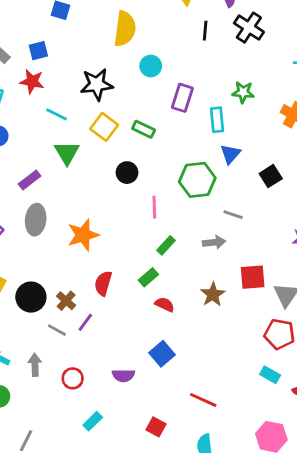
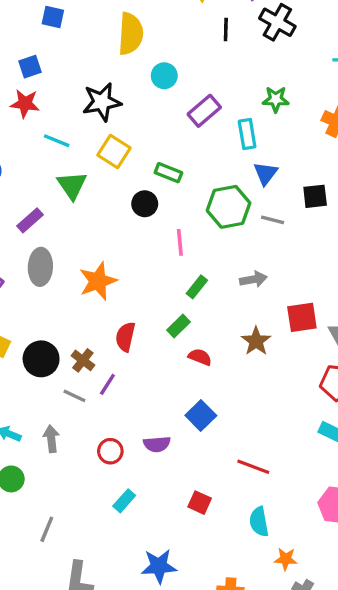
purple rectangle: (182, 98) -> (204, 111), turned 36
green rectangle: (144, 129) -> (168, 173), moved
black square: (271, 176) -> (315, 196), turned 30
gray line: (233, 215) -> (273, 220), moved
red circle: (73, 378) -> (110, 451), moved

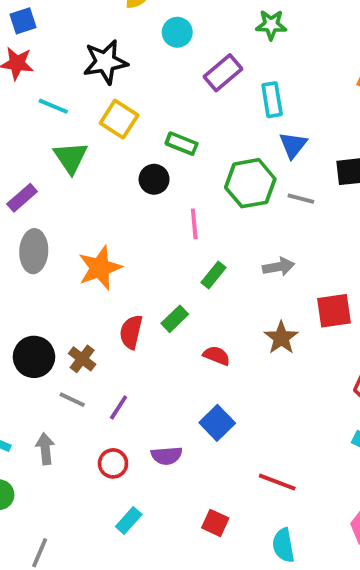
green star: (276, 99) -> (271, 25), moved
green rectangle: (179, 326) -> (175, 319), moved
purple line: (107, 384) -> (119, 407), moved

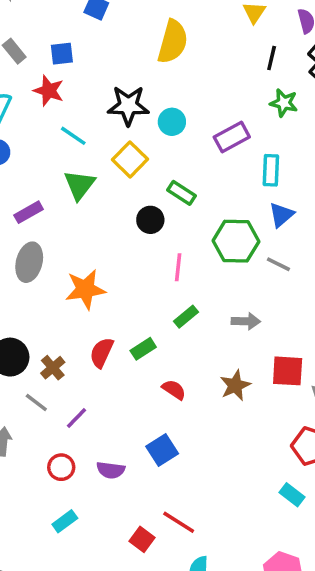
cyan circle: (177, 32) -> (172, 122), moved
red line: (277, 482) -> (179, 522), moved

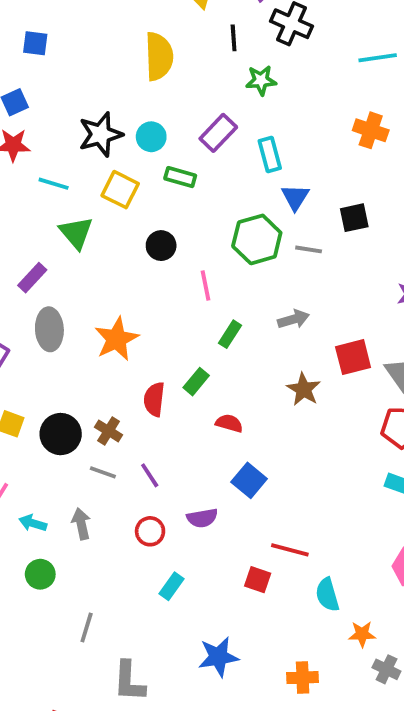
yellow semicircle: (173, 42) -> (159, 56), moved
green rectangle: (182, 193) -> (180, 177), moved
red semicircle: (174, 390) -> (229, 423), moved
purple line: (77, 418) -> (150, 475), turned -60

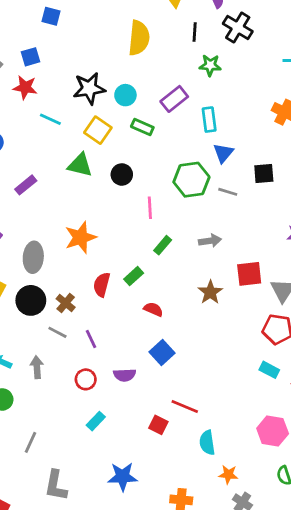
green triangle: (76, 233) -> (80, 165), moved, turned -44
gray ellipse: (49, 329) -> (33, 257), moved

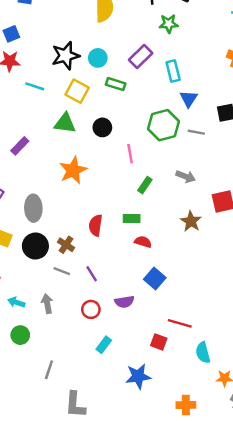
orange star: (80, 237) -> (73, 170), moved
gray arrow: (210, 241) -> (186, 176), turned 36
green rectangle: (134, 276) -> (132, 219), moved, turned 49
blue star: (123, 477) -> (138, 376), moved

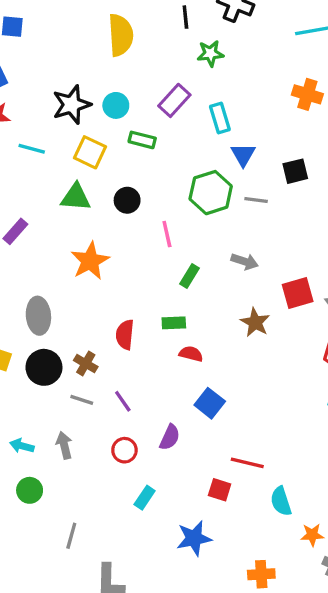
purple semicircle: (124, 302) -> (170, 437), turned -54

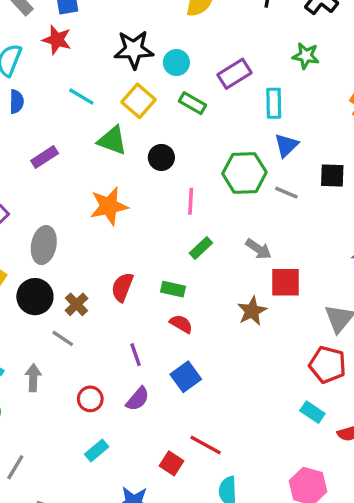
green star: (210, 53) -> (306, 56), moved
cyan line: (32, 149) -> (81, 97), moved
red square: (298, 293) -> (285, 282), moved
purple line: (123, 401) -> (136, 355), moved

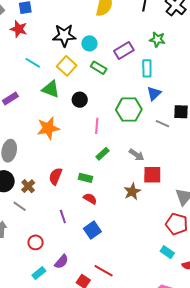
green star: (306, 56) -> (157, 39), moved
gray line: (286, 193) -> (162, 124), moved
purple semicircle: (138, 399) -> (61, 262), moved

